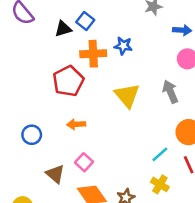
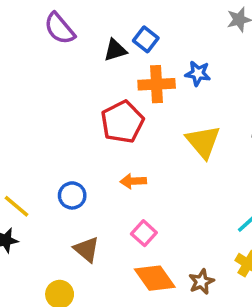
brown triangle: (55, 174) -> (87, 249), moved

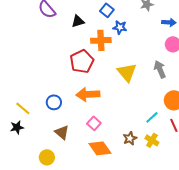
blue square: (146, 39) -> (107, 10), moved
blue star: (198, 73) -> (120, 27), moved
orange arrow: (133, 181) -> (88, 94), size x1.6
brown star: (201, 282) -> (130, 138), moved

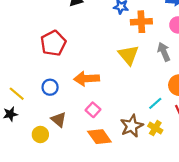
orange cross: (101, 40) -> (141, 22), moved
red pentagon: (82, 61) -> (53, 43), moved
brown star: (130, 138) -> (132, 126), size x1.5
yellow circle: (47, 157) -> (40, 135), moved

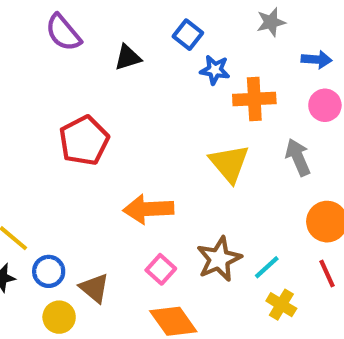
blue circle: (50, 87) -> (49, 271), moved
cyan line: (155, 103) -> (267, 267), moved
brown star: (132, 126) -> (219, 259), moved

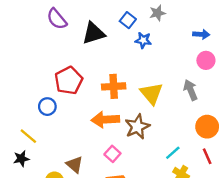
gray star: (271, 22) -> (157, 13), moved
black triangle: (128, 57) -> (94, 33), size x1.5
orange cross: (254, 99) -> (114, 86), moved
brown star: (219, 259) -> (137, 127), moved
blue circle: (49, 271) -> (47, 107), moved

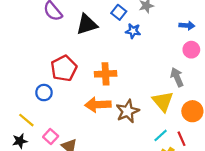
yellow triangle: (151, 94) -> (163, 101), moved
pink square: (112, 154) -> (51, 137), moved
red line: (207, 156) -> (181, 139), moved

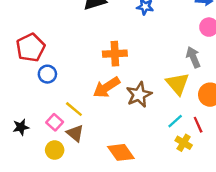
red pentagon: (64, 68) -> (31, 48), moved
orange arrow: (98, 105) -> (106, 87), turned -30
yellow line: (26, 120) -> (74, 109), moved

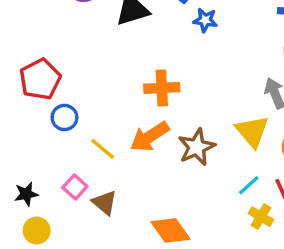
yellow line: (74, 109) -> (103, 149), moved
yellow circle: (55, 150) -> (37, 230), moved

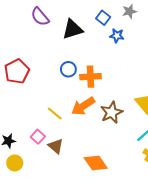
blue circle: (64, 117) -> (68, 69), moved

